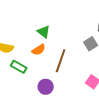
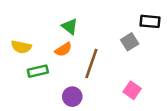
green rectangle: (19, 67) -> (38, 71), turned -42

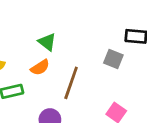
gray square: (130, 42) -> (113, 59), turned -36

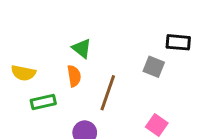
orange semicircle: (40, 67) -> (74, 76), turned -66

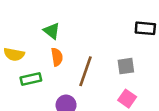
green triangle: (82, 48) -> (52, 31), moved
gray square: (154, 67) -> (126, 66), moved, turned -30

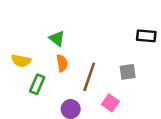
green rectangle: (31, 79) -> (37, 84), turned -54
pink square: (127, 99) -> (110, 103), moved

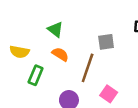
orange semicircle: (62, 63) -> (60, 54), turned -49
gray square: (128, 72) -> (106, 42), moved

